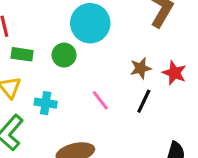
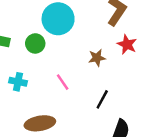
red star: (174, 73) -> (127, 44), moved
black line: (144, 101) -> (102, 99), moved

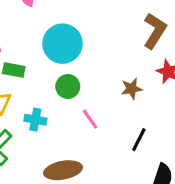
cyan circle: (58, 19) -> (62, 44), moved
green circle: (35, 43) -> (68, 86), moved

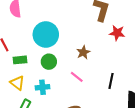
green circle: (68, 86) -> (49, 62), moved
brown star: (132, 89) -> (83, 52), moved

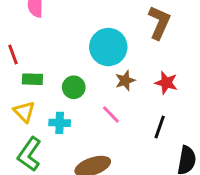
red star: (117, 33) -> (166, 83), moved
cyan circle: (46, 35) -> (108, 47), moved

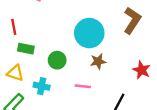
red star: (166, 83) -> (142, 70), moved
yellow triangle: (24, 112) -> (15, 73), turned -36
pink line: (111, 115) -> (83, 86), turned -49

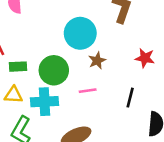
green circle: (57, 60) -> (54, 70), size x1.5
cyan cross: (42, 86) -> (44, 102), size x1.5

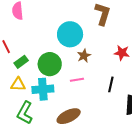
green rectangle: (18, 67) -> (21, 62), turned -32

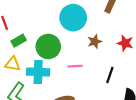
brown star: (84, 56) -> (95, 42), moved

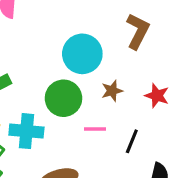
green circle: (48, 46) -> (63, 98), moved
pink line: (75, 66) -> (95, 129), moved

